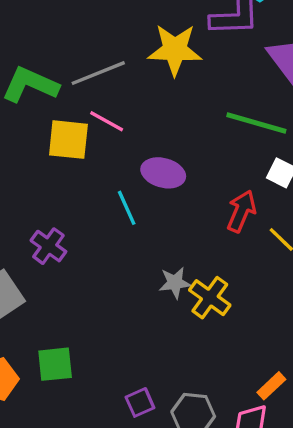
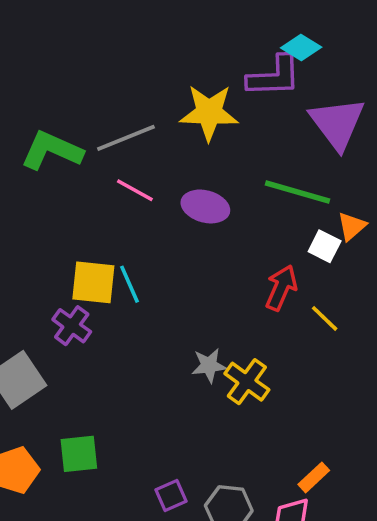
yellow square: (68, 140) -> (93, 282), moved
purple ellipse: (163, 173) -> (205, 206), moved
cyan line: (127, 208) -> (130, 284), moved

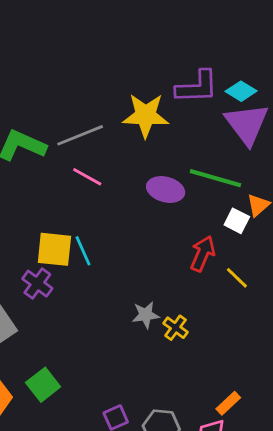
cyan diamond: (301, 48) -> (241, 91), moved
purple ellipse: (205, 206) -> (166, 189), moved
yellow cross: (247, 382) -> (176, 328), size x0.7
green square: (79, 454) -> (43, 385), turned -32

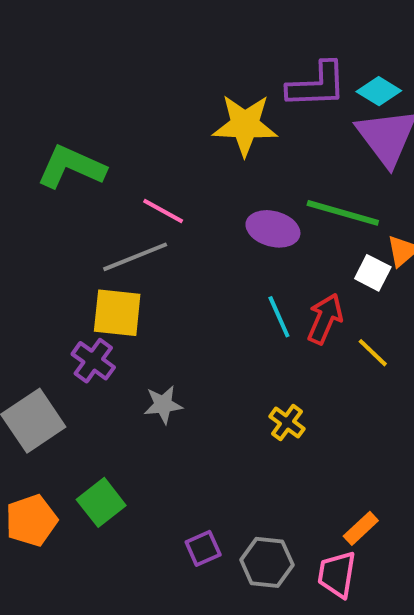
gray line: (80, 135) -> (135, 257), moved
cyan line: (83, 251) -> (279, 317), moved
gray star: (146, 315) -> (163, 405), moved

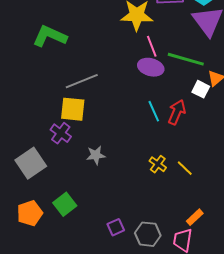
pink line: (163, 211) -> (152, 46), moved, turned 40
yellow line: (373, 353) -> (185, 168), moved

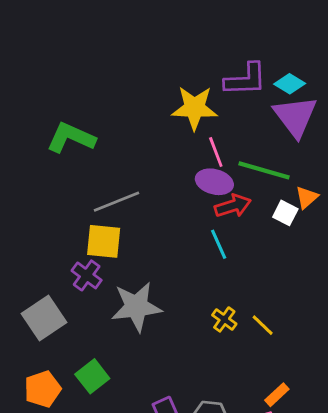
red arrow: (177, 112) -> (233, 206), moved, turned 50
gray star: (96, 155) -> (136, 307), size x1.8

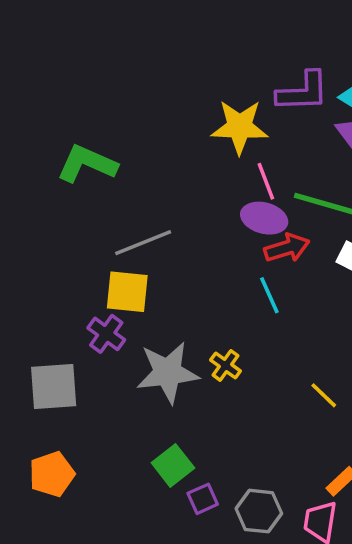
gray square: (44, 318) -> (54, 387), turned 30
yellow cross: (224, 319) -> (226, 365), moved
green square: (92, 376) -> (173, 465), moved

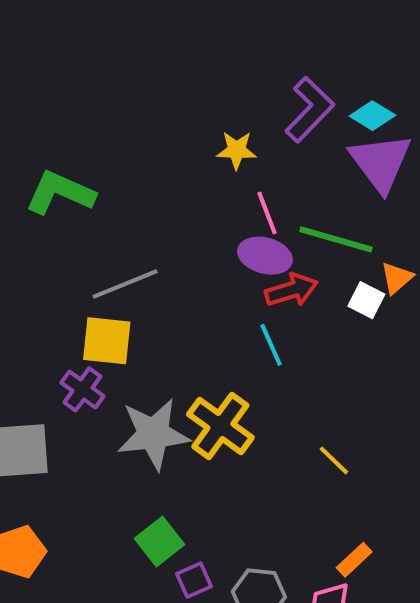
purple L-shape: (303, 92) -> (310, 110), turned -44
yellow star: (240, 127) -> (237, 150), size x0.6
yellow cross: (226, 365) -> (220, 426), size x1.8

